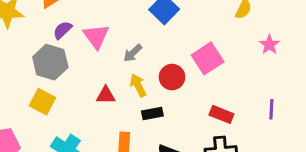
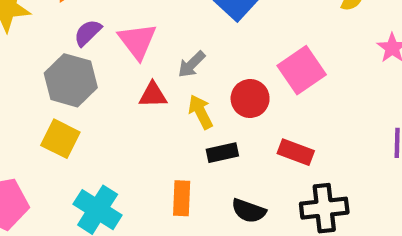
red triangle: (106, 95) -> (153, 95), moved
red rectangle: (221, 114) -> (296, 152), moved

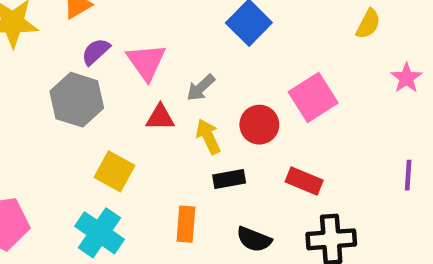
yellow square: (60, 139) -> (114, 171), moved

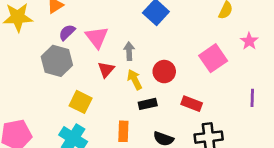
gray arrow: (201, 88) -> (129, 51), turned 132
pink square: (313, 97) -> (213, 58), moved
red triangle: (160, 117) -> (106, 69), turned -48

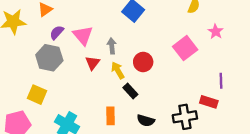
yellow square: (81, 102) -> (37, 95), moved
black rectangle: (148, 104) -> (130, 91), turned 63
red rectangle: (192, 104) -> (209, 102), moved

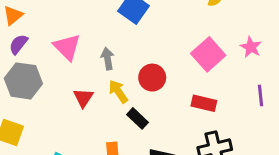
purple semicircle: (57, 32) -> (18, 44), moved
pink star: (216, 32) -> (251, 47), moved
red triangle: (92, 63) -> (83, 98), moved
red rectangle: (209, 102) -> (204, 103), moved

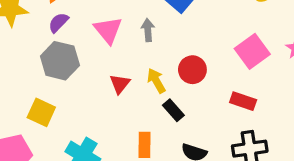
gray arrow: (108, 59) -> (148, 30), moved

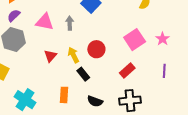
pink triangle: (108, 30) -> (45, 22), turned -42
red rectangle: (243, 101) -> (127, 71), turned -63

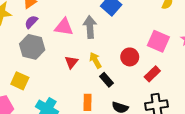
gray arrow: (70, 23) -> (90, 27), size x1.5
pink square: (135, 40) -> (158, 41), turned -30
red circle: (96, 49) -> (130, 57), moved

